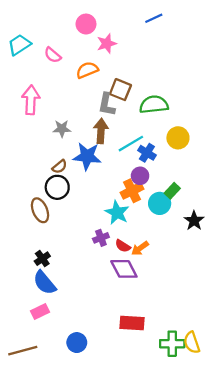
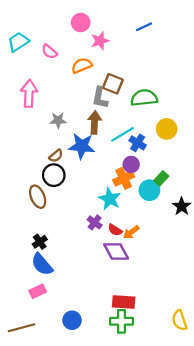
blue line: (154, 18) -> (144, 27), moved
purple cross: (101, 238) -> (95, 222), turned -32
green cross: (172, 344) -> (121, 321), moved

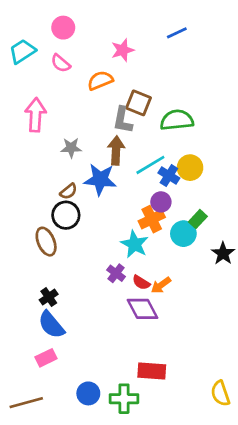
pink circle: (81, 22) -> (63, 28), moved
yellow circle: (167, 129) -> (190, 168), moved
green cross: (121, 321) -> (124, 399), moved

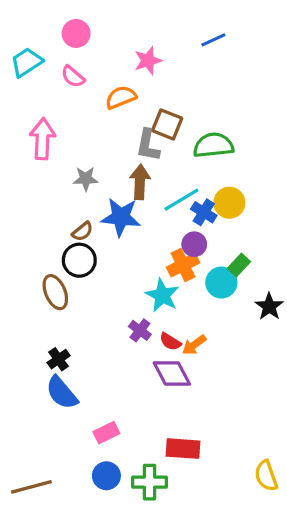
pink rectangle: (46, 358) -> (106, 433), moved

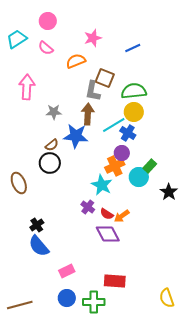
blue line: (213, 40) -> (133, 48), moved
yellow circle: (229, 203) -> (134, 112), moved
brown ellipse: (55, 292) -> (19, 183), moved

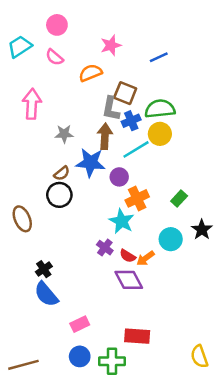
blue cross: (128, 133) -> (131, 121), moved, turned 35
purple circle: (122, 153) -> (119, 177), moved
cyan circle: (139, 177) -> (171, 239), moved

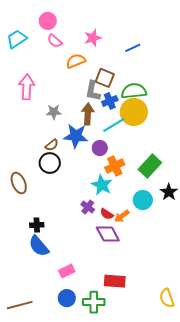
pink semicircle: (55, 57) -> (55, 41), moved
yellow circle: (160, 134) -> (134, 112), size x1.4
green rectangle: (179, 198) -> (150, 166), size x1.6
black cross: (44, 269) -> (37, 225), turned 32

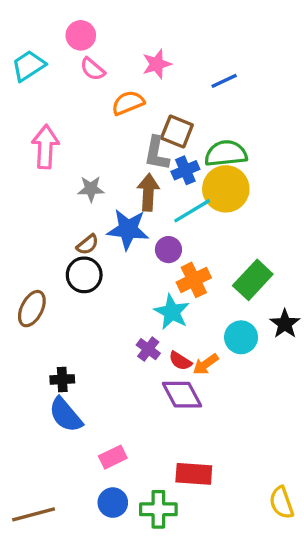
brown ellipse: (19, 183) -> (32, 309), turned 50

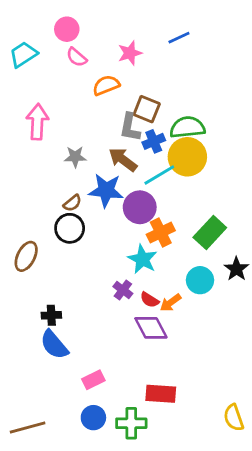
blue line: (224, 81) -> (179, 38), moved
brown arrow: (148, 192) -> (123, 160), turned -56
purple circle: (168, 250) -> (140, 207), size x1.5

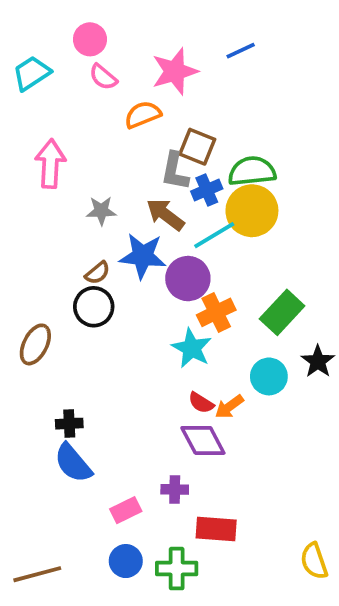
pink star: (130, 53) -> (175, 71), size x1.4
purple cross: (123, 290) -> (175, 489), moved, turned -36

